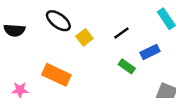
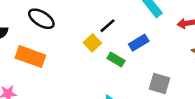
yellow square: (84, 37) -> (92, 43), moved
orange rectangle: (56, 75) -> (30, 57), moved

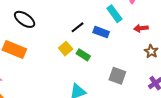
yellow square: (92, 43) -> (66, 49), moved
blue rectangle: (139, 43) -> (101, 32), moved, turned 49

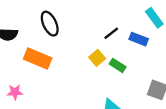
black ellipse: (25, 19) -> (50, 24), turned 30

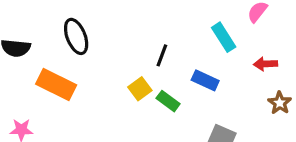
black line: (111, 33) -> (162, 55), turned -35
blue rectangle: (139, 39) -> (205, 80), moved

